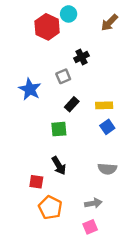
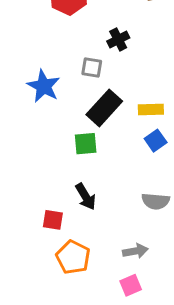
gray square: (63, 76) -> (92, 67), turned 32
black rectangle: (72, 104) -> (104, 108), size x1.6

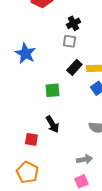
gray square: (92, 67) -> (69, 41), moved
black rectangle: (104, 108) -> (74, 67), moved, size x0.7
orange pentagon: (73, 257) -> (27, 172), moved

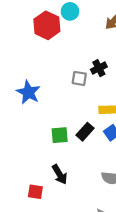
black cross: (73, 23) -> (99, 68), moved
black rectangle: (74, 67) -> (85, 132), moved

